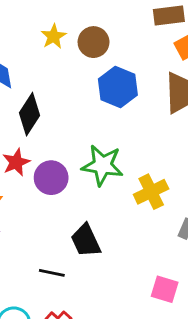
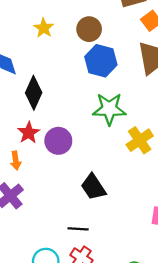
brown circle: (94, 42) -> (89, 29), moved
green star: (102, 165) -> (109, 109), moved
black line: (52, 273) -> (78, 229), moved

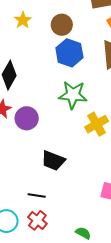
black trapezoid: (93, 187) -> (53, 161), turned -40

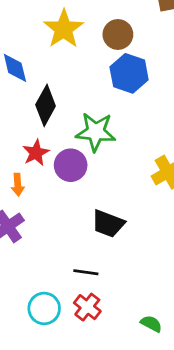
yellow star: (23, 20) -> (64, 29), size x1.6
green star: (73, 95) -> (96, 132), moved

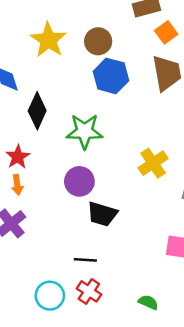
red star: (36, 153) -> (18, 157), moved
purple circle: (71, 165) -> (79, 181), moved

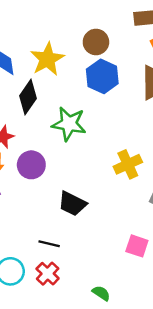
yellow star: (48, 40) -> (47, 59), moved
purple circle: (79, 181) -> (31, 165), moved

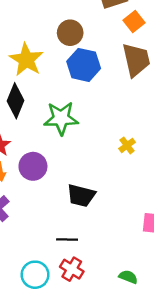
yellow cross: (128, 164) -> (127, 145), size x0.6

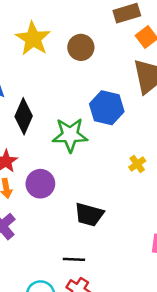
yellow star: (26, 60) -> (33, 39), moved
blue hexagon: (84, 65) -> (107, 108), moved

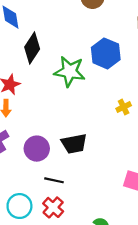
purple circle: (40, 184) -> (37, 149), moved
black trapezoid: (89, 215) -> (74, 144), turned -36

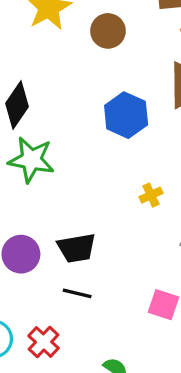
green star: (70, 71) -> (31, 160), moved
black line: (54, 180) -> (77, 293), moved

